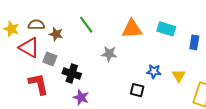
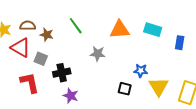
black cross: (72, 74) -> (62, 73), turned -30
yellow triangle: (179, 76) -> (159, 87), moved, size x1.5

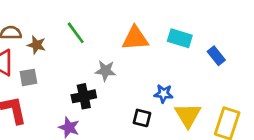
blue rectangle: (180, 43) -> (216, 56), turned -48
gray square: (41, 59) -> (28, 77), turned -32
black cross: (62, 73) -> (84, 96), moved

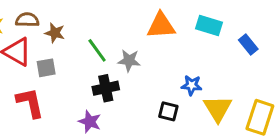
green line: (76, 33) -> (97, 50), moved

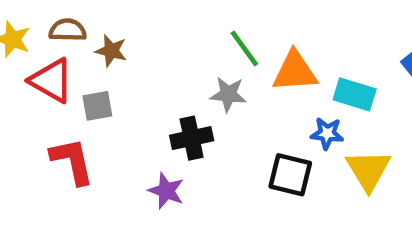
orange triangle: (161, 26) -> (295, 71), moved
cyan rectangle: (209, 26) -> (355, 94), moved
green line: (97, 50) -> (244, 48), moved
black square: (168, 111) -> (290, 175), size x1.4

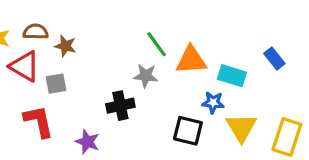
purple star: (166, 191) -> (87, 142), moved

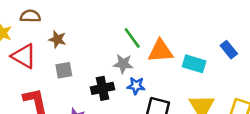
brown semicircle: (36, 32) -> (30, 16), moved
gray square: (56, 84) -> (64, 70), moved
blue star: (213, 102) -> (136, 86), moved

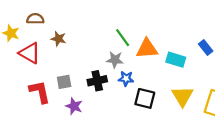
gray square: (64, 70) -> (64, 82), moved

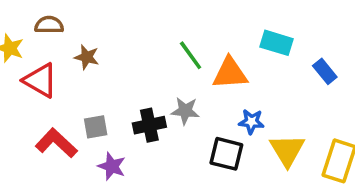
gray star: (115, 60) -> (185, 111), moved
cyan rectangle: (176, 60) -> (276, 43), moved
blue star: (126, 79) -> (251, 122), moved
red L-shape: (40, 92) -> (56, 143), turned -35

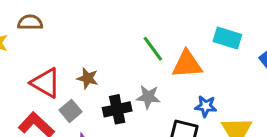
brown star: (87, 57) -> (88, 78), moved
red triangle: (40, 80) -> (46, 83), moved
gray square: (96, 127) -> (71, 111), turned -30

